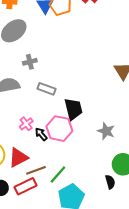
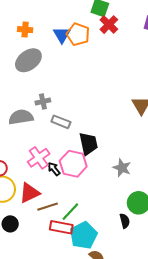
gray cross: (30, 62) -> (43, 101), moved
pink cross: (26, 124) -> (39, 158), size x1.5
red rectangle: (25, 186) -> (61, 227), moved, turned 35

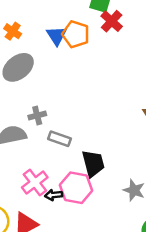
orange cross: (25, 30) -> (13, 31), turned 32
black arrow: (54, 169) -> (54, 195), turned -56

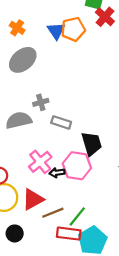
orange pentagon: (76, 34) -> (73, 29), turned -30

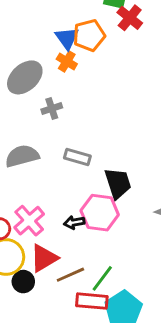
orange cross: (17, 28) -> (67, 61), moved
gray cross: (41, 102) -> (52, 109), moved
pink cross: (40, 162) -> (29, 221), moved
black circle: (15, 233) -> (23, 282), moved

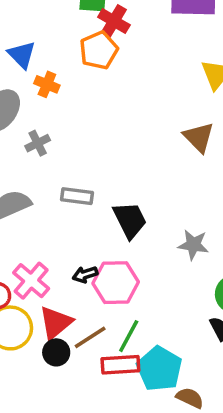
orange pentagon: (89, 35) -> (99, 50), moved
blue triangle: (67, 38) -> (22, 55), moved
pink hexagon: (100, 213) -> (116, 283), moved
black circle: (23, 282) -> (56, 352), moved

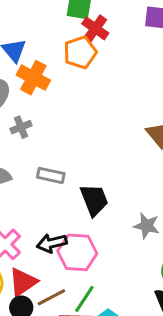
orange cross: (47, 84) -> (33, 78), size x1.5
black arrow: (85, 275) -> (52, 243), size x1.4

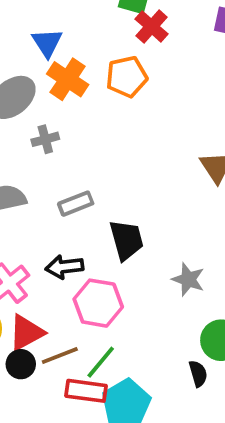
orange pentagon: (80, 52) -> (127, 77), moved
gray rectangle: (51, 175) -> (76, 204), turned -40
black arrow: (52, 243) -> (64, 267), moved

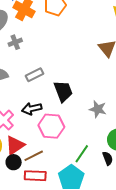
green line: (101, 362) -> (82, 154), moved
red rectangle: (86, 391) -> (35, 176), moved

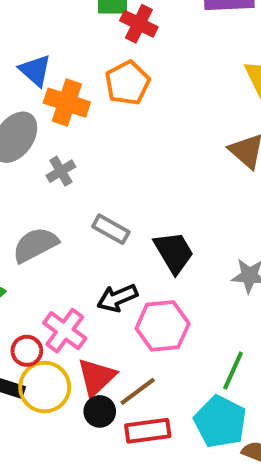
gray rectangle: (35, 75) -> (111, 229), turned 66

